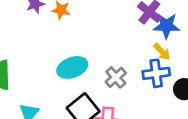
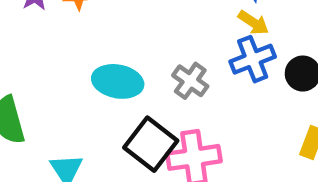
cyan ellipse: (72, 67) -> (118, 81), turned 44

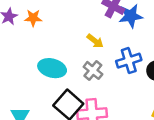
yellow arrow: (253, 23) -> (95, 41), moved

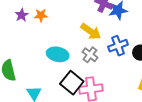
yellow arrow: (95, 41) -> (91, 31), size x1.5

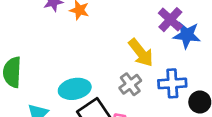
cyan ellipse: (58, 54) -> (75, 89), moved, turned -40

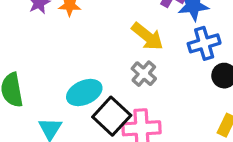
blue cross: (172, 83) -> (204, 43), moved

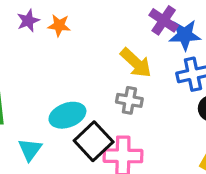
gray cross: (144, 74) -> (129, 100), turned -35

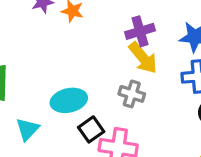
purple cross: (164, 20) -> (140, 31), moved, turned 32
black square: (94, 141) -> (91, 129), size x0.7

